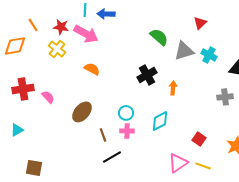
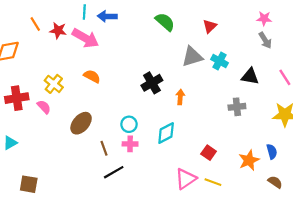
orange line: (33, 25) -> (35, 24), moved
green semicircle: (159, 37) -> (165, 22), moved
yellow cross: (57, 49) -> (54, 84), moved

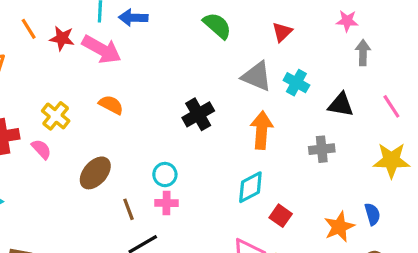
pink star: (264, 19) -> (347, 21), moved
gray arrow: (265, 40) -> (363, 53), turned -147
gray triangle: (192, 57) -> (257, 76), turned 40
orange arrow: (180, 97) -> (262, 130), moved, size x1.6
cyan diamond: (166, 133) -> (250, 187), moved

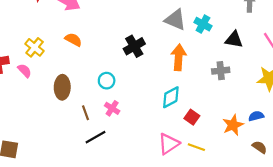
brown ellipse: (95, 173) -> (62, 87), turned -40
cyan circle: (165, 175) -> (107, 81), moved
pink cross: (167, 203) -> (112, 108), turned 32
blue semicircle: (372, 214) -> (256, 116), turned -88

